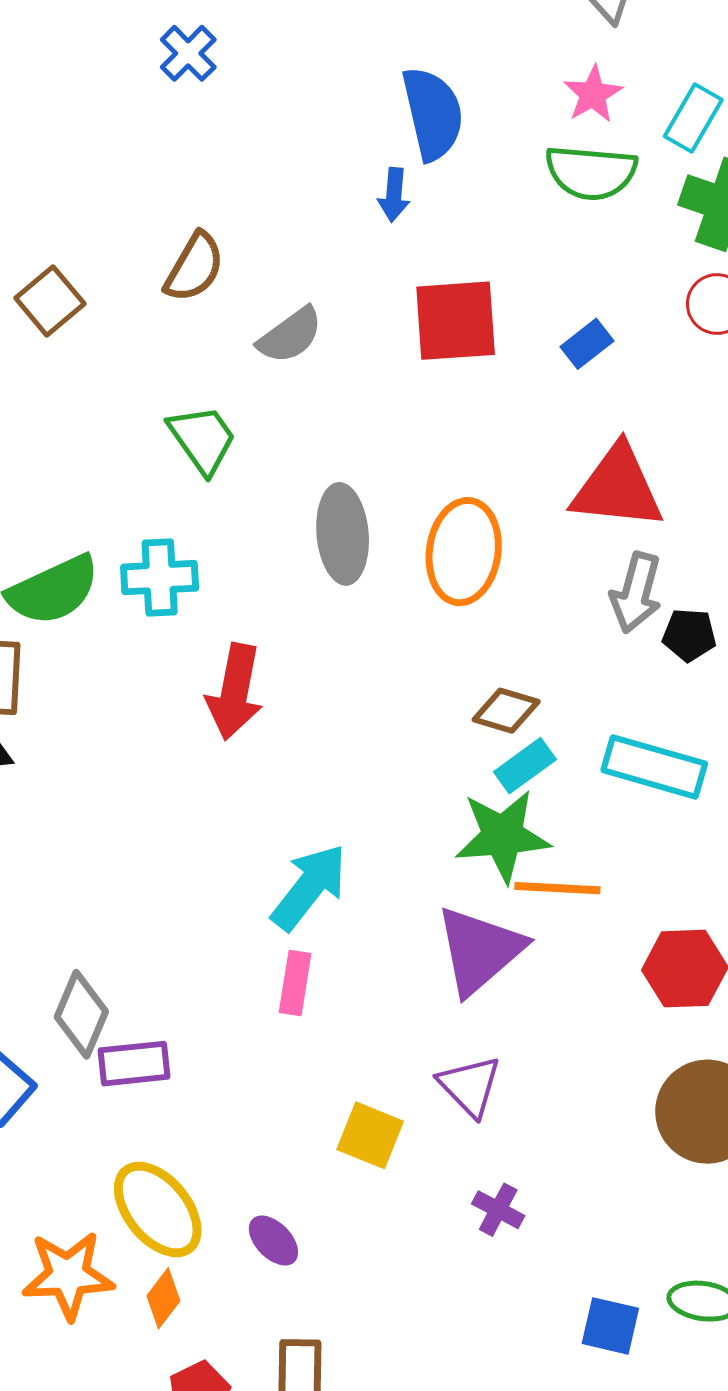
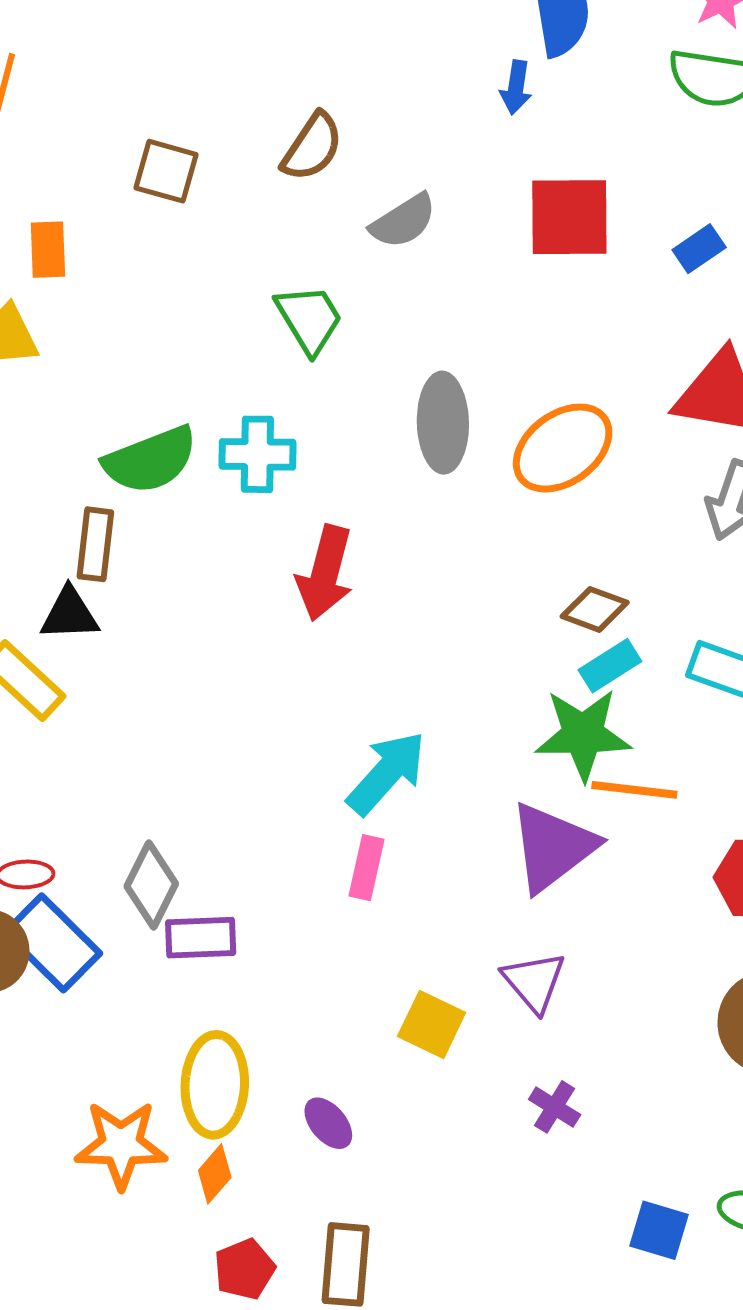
brown square: (50, 301) -> (166, 171), turned -38
orange ellipse: (464, 552) -> (563, 448), turned 42
yellow ellipse: (158, 1210) -> (215, 1085), turned 38

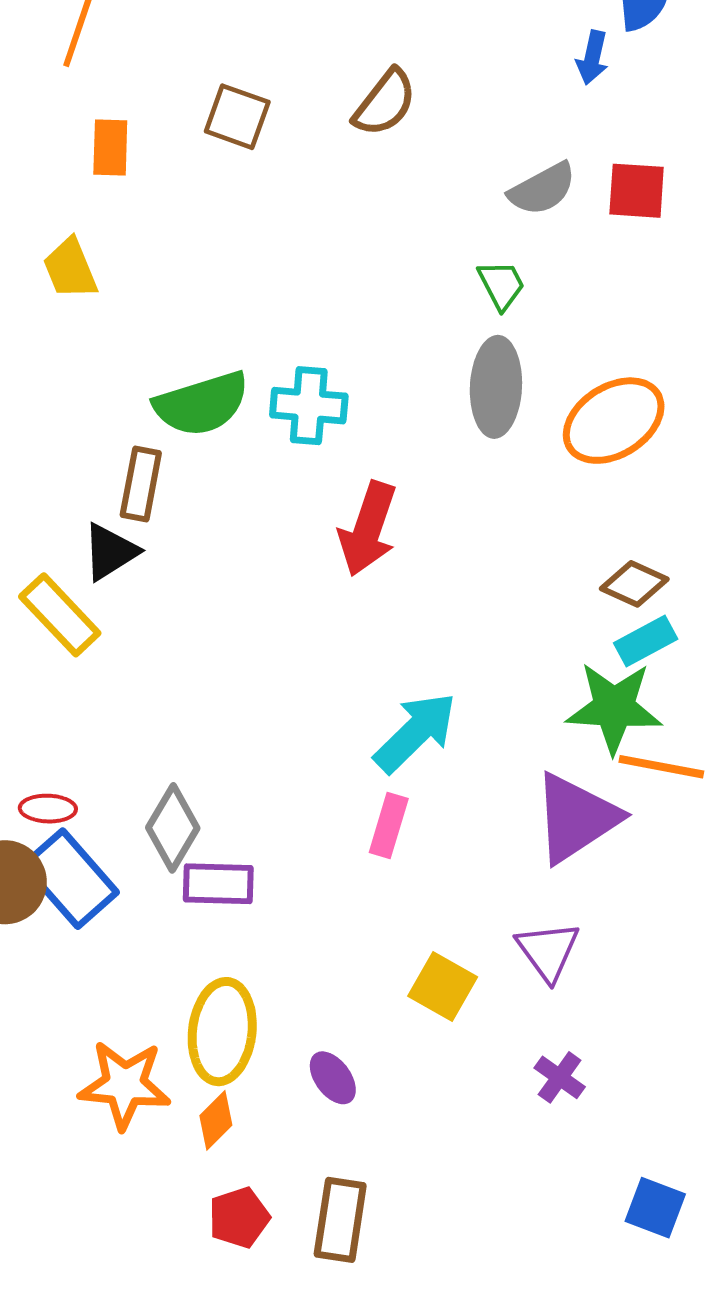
red square: (569, 217) -> (637, 191), size x0.7
gray semicircle: (403, 221) -> (542, 189), moved
orange rectangle: (48, 250) -> (110, 147), moved
green trapezoid: (309, 319) -> (501, 285), moved, size x0.7
black triangle: (70, 614) -> (110, 552), turned -34

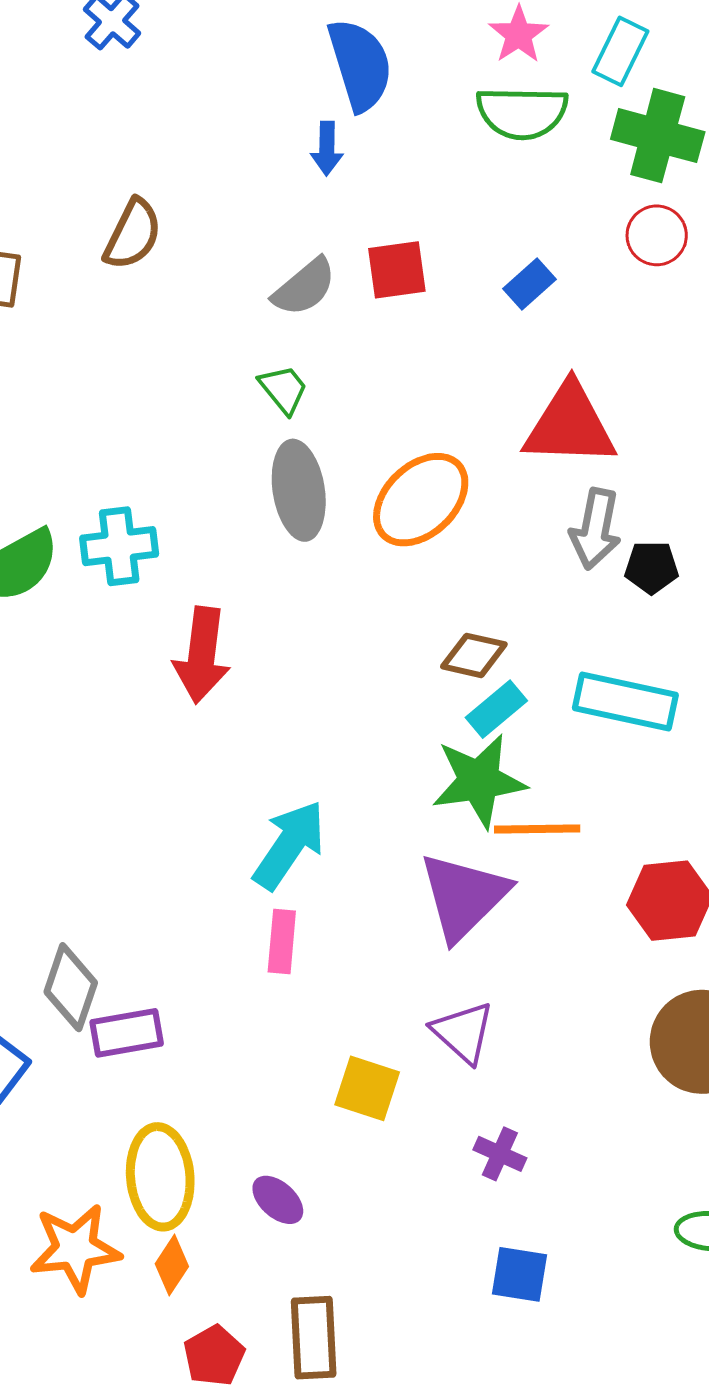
blue square: (655, 1208) -> (520, 1274), moved

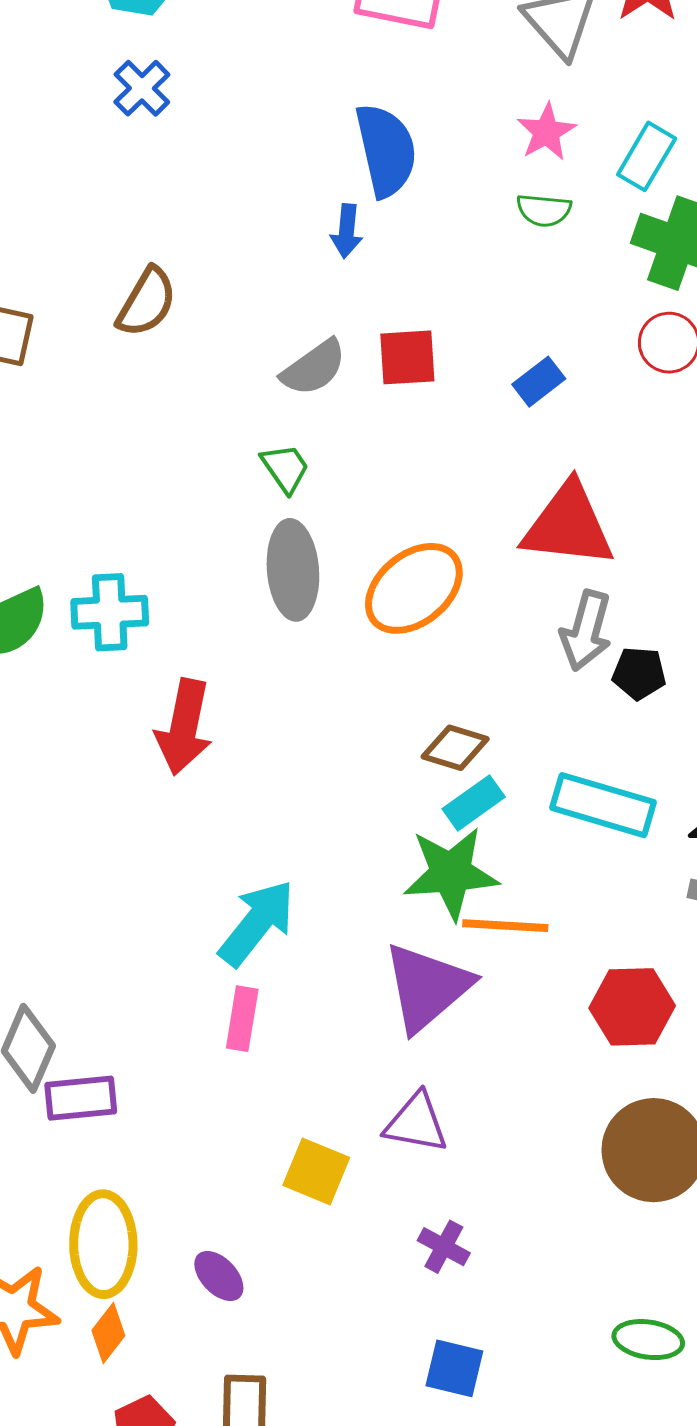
green semicircle: (522, 113) -> (544, 210), size x0.6
purple triangle: (463, 1032) -> (416, 1123), turned -36

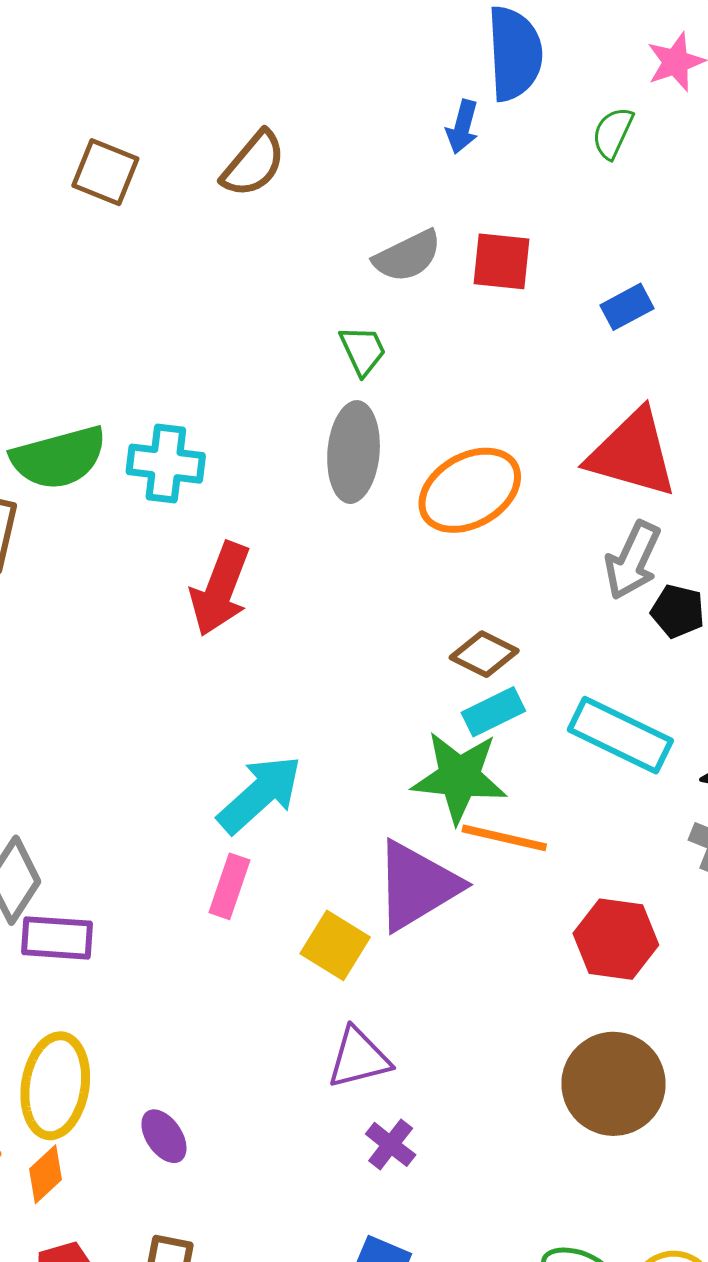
green semicircle: (544, 210) -> (613, 133), moved, turned 100
purple triangle: (416, 1123) -> (359, 1058), moved, turned -34
yellow square: (316, 1171) -> (335, 945), moved

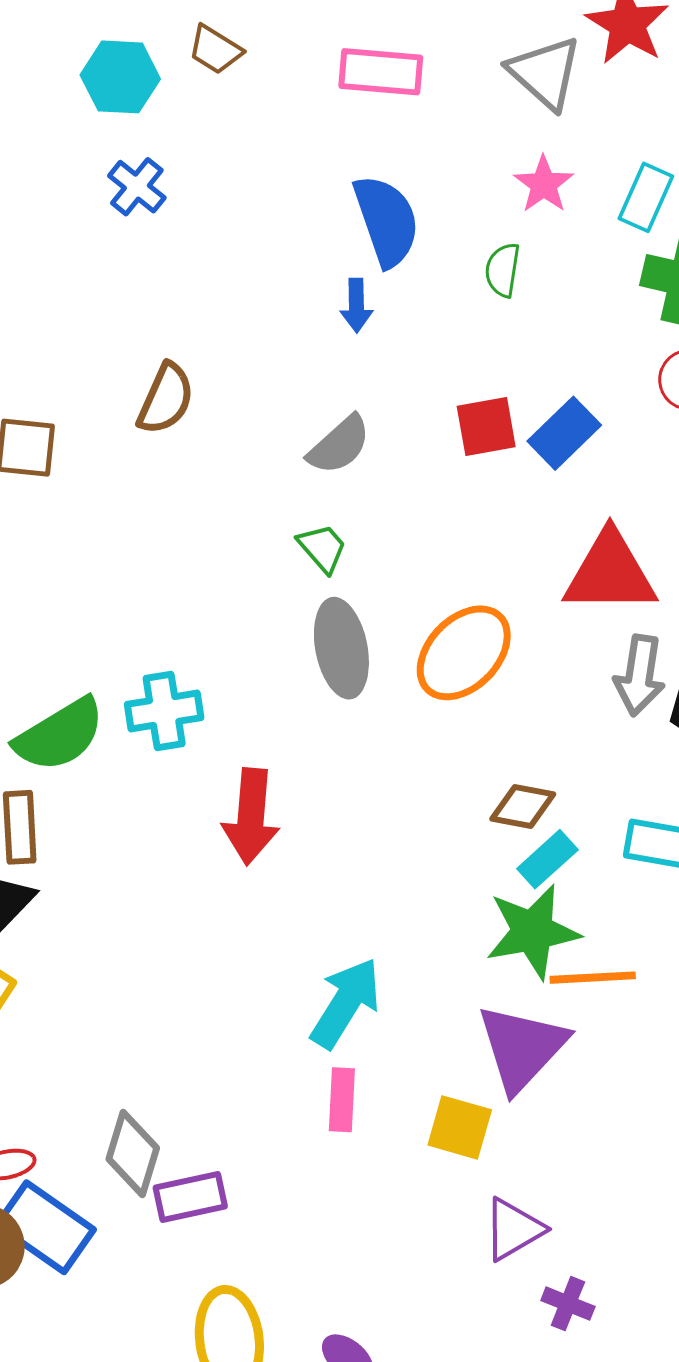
red square: (501, 261) -> (486, 426), moved
blue rectangle: (627, 307) -> (564, 433), size x1.4

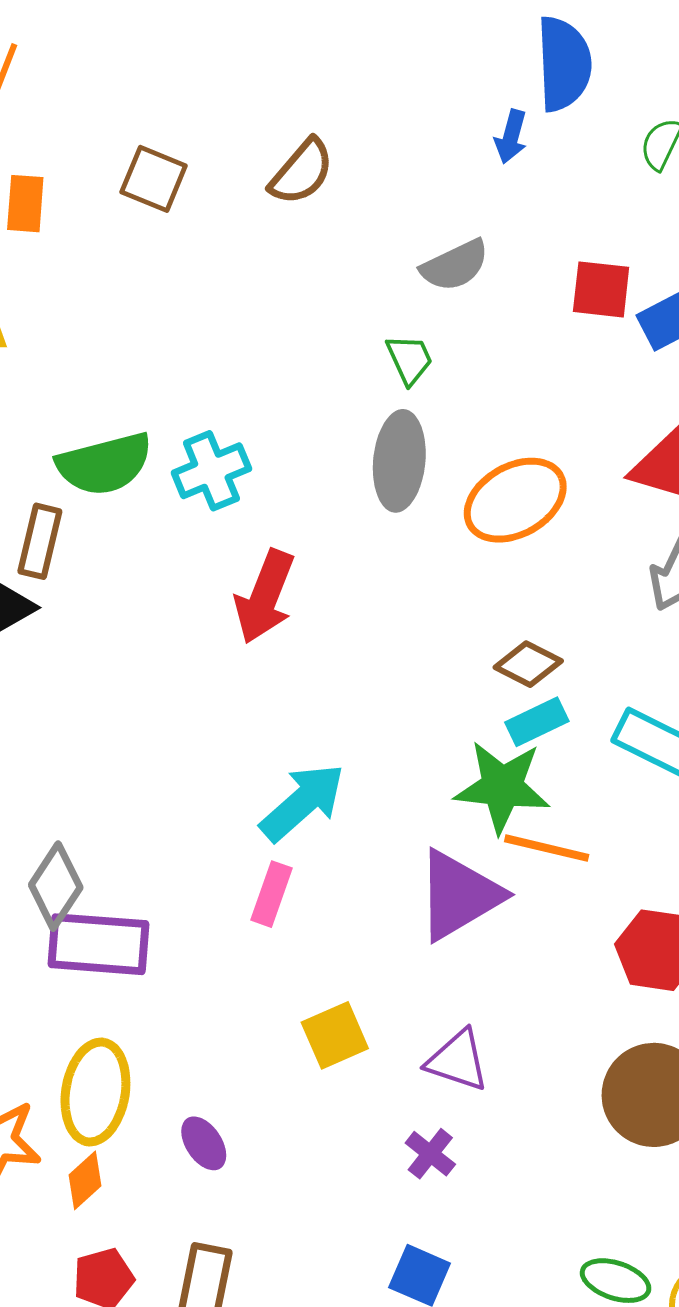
cyan cross: (164, 711) -> (211, 471), turned -30
yellow square: (460, 1127) -> (335, 1035), moved, turned 34
purple rectangle: (190, 1197) -> (99, 944), size x1.4
purple triangle: (513, 1229) -> (458, 1060), moved, turned 32

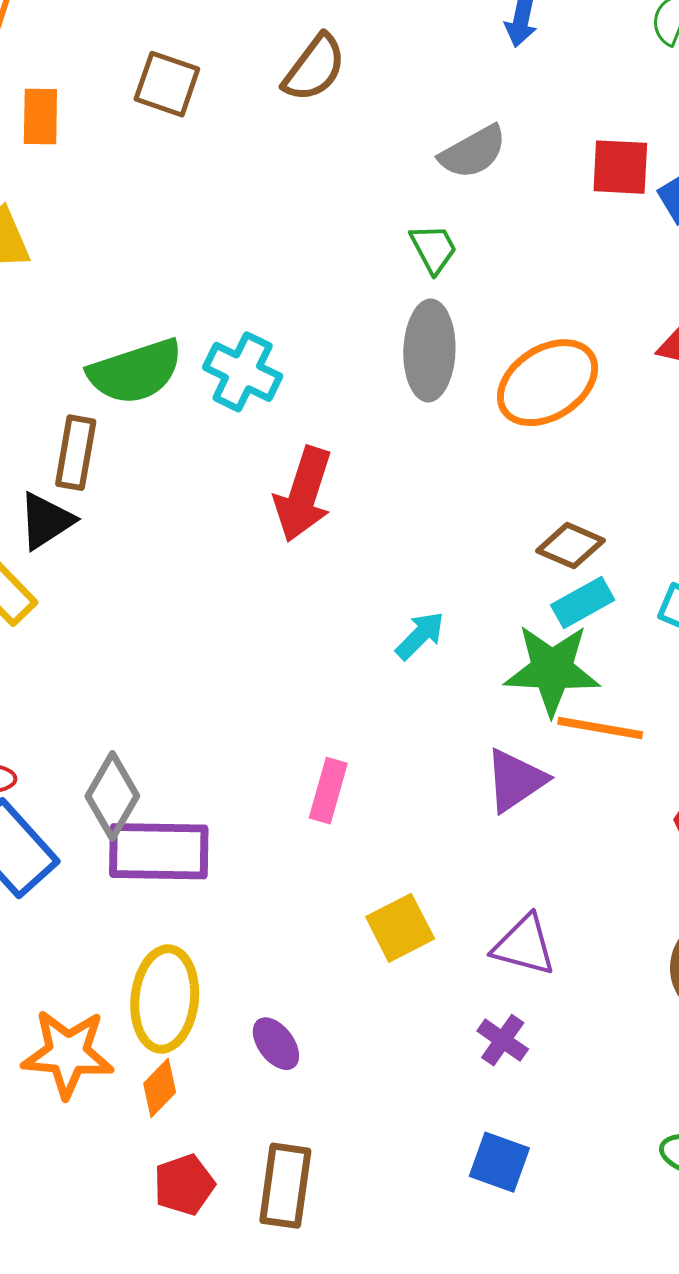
cyan cross: (211, 471) -> (243, 372), turned -38
cyan arrow: (303, 802) -> (420, 636), moved, size x0.6
purple triangle: (459, 895) -> (515, 780), size x0.7

